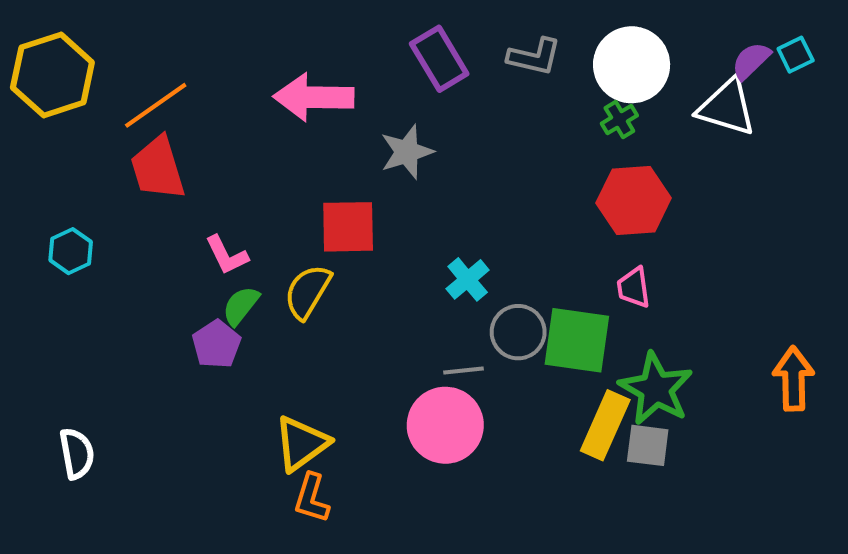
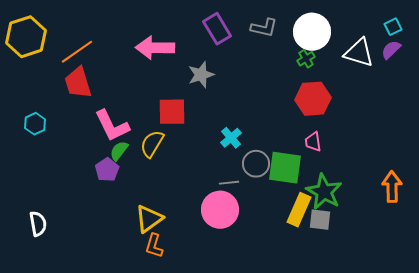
purple semicircle: (751, 61) -> (391, 50), moved
pink L-shape: (227, 255) -> (112, 126), size x1.6

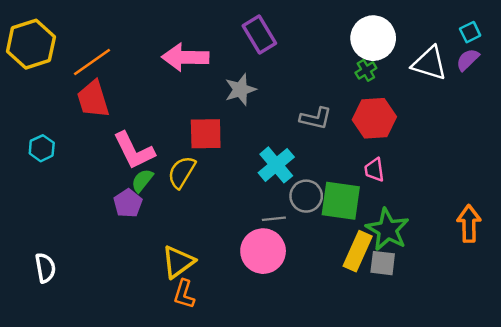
gray L-shape: (264, 28) -> (316, 118), moved
cyan cross: (231, 138) -> (276, 165), size x1.4

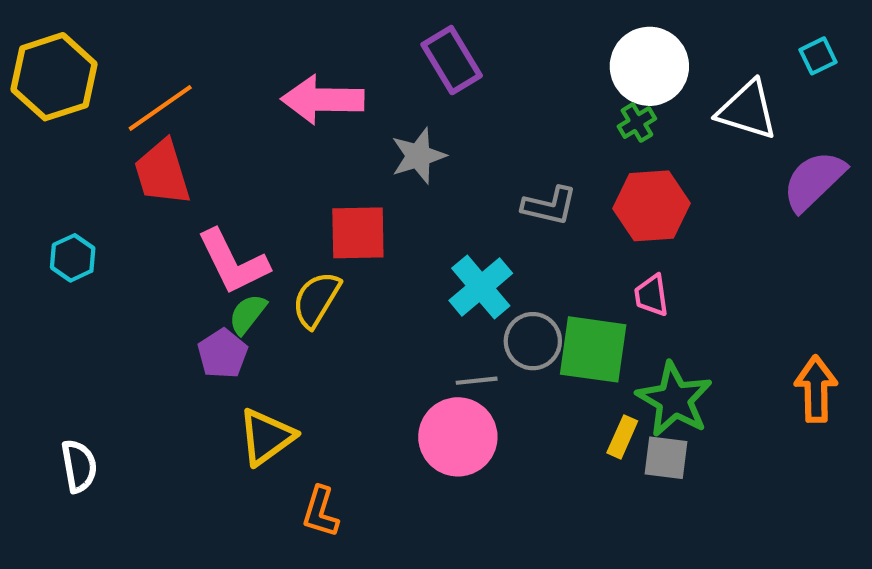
purple semicircle: (468, 60) -> (814, 181), moved, size x1.6
yellow rectangle: (358, 251) -> (622, 437), size x0.6
yellow triangle: (178, 262) -> (266, 437), moved

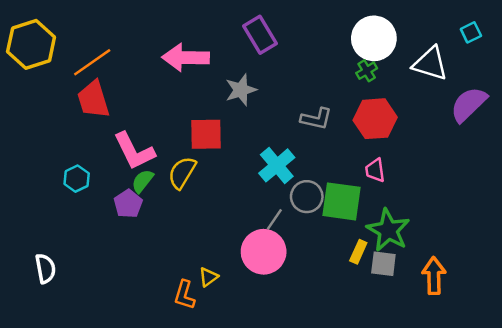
cyan hexagon: (73, 258) -> (77, 179), moved
gray line: (477, 381) -> (274, 219), turned -50
orange arrow: (816, 389) -> (434, 276), moved
yellow triangle: (266, 437) -> (208, 277), moved, size x0.6

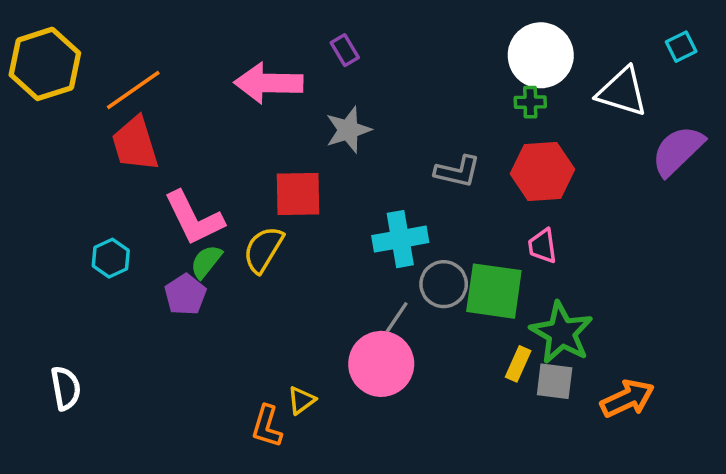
purple rectangle: (260, 35) -> (345, 50), moved, size x0.6
green cross: (367, 71) -> (530, 102), turned 30
cyan cross: (277, 165) -> (400, 239), turned 30
orange arrow: (434, 276) -> (627, 399), turned 66

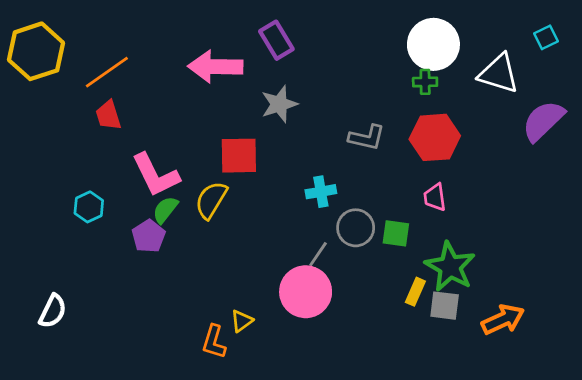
purple rectangle: (345, 50) -> (276, 40), size x1.5
red trapezoid: (135, 144) -> (108, 115), size x0.7
cyan cross: (400, 239) -> (321, 192), size x0.7
green square: (494, 291) -> (396, 233), size x0.6
white semicircle: (66, 388) -> (53, 311), turned 36

